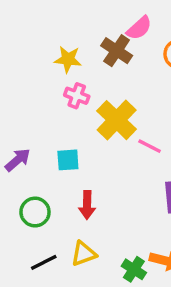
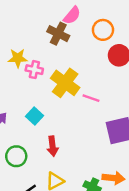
yellow star: (68, 59) -> (18, 58), moved
cyan square: (68, 160) -> (35, 116), turned -35

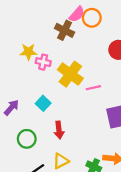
orange circle: (103, 30) -> (92, 18), moved
pink line: (91, 98) -> (93, 88), turned -32

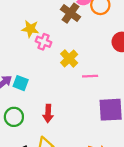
yellow cross: (70, 74) -> (69, 58), size x0.7
cyan square: (43, 103) -> (21, 83), moved, turned -32

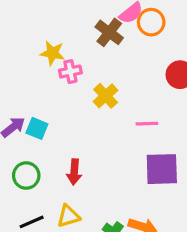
pink cross: (44, 42) -> (70, 72), turned -35
pink line: (90, 76) -> (147, 124), moved

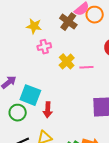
yellow star: (52, 53) -> (34, 26), moved
pink line: (147, 124) -> (86, 67), moved
cyan square: (37, 128) -> (30, 95), moved, size x1.5

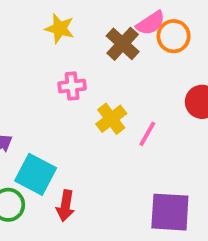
yellow star: (34, 26) -> (60, 29), moved
pink line: (86, 67) -> (147, 134), turned -64

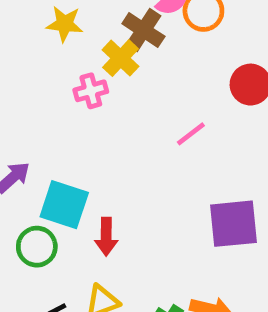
yellow cross: (111, 119) -> (121, 58), moved
pink line: (147, 134) -> (191, 134), turned 32

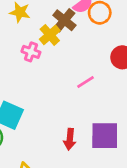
pink cross: (91, 91) -> (31, 52), turned 30
red arrow: (106, 237) -> (70, 139), moved

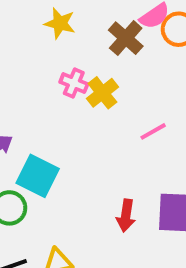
yellow cross: (50, 35) -> (102, 93), moved

